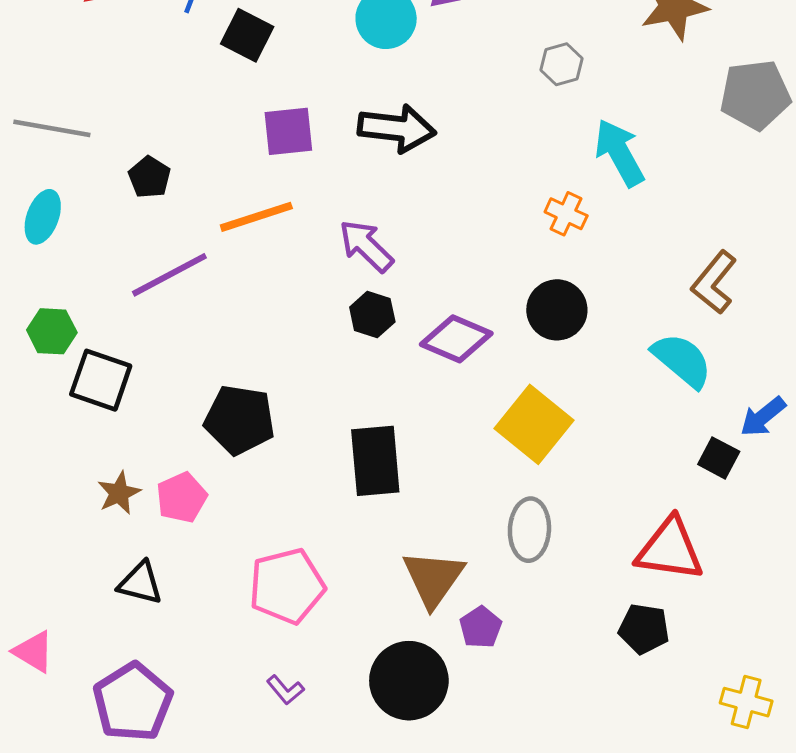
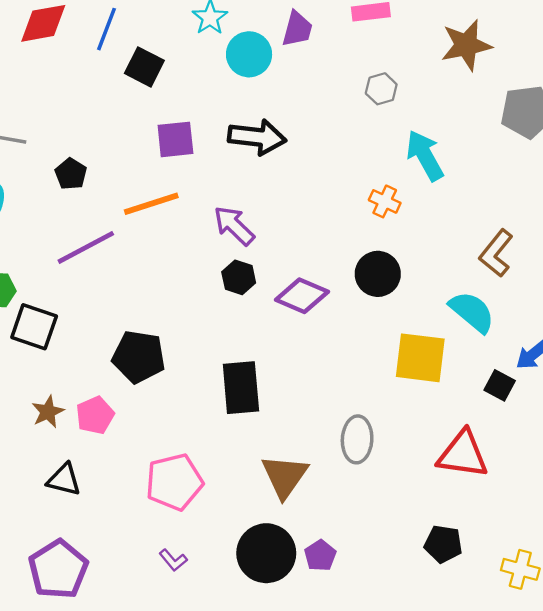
yellow square: (534, 424) -> (420, 358), moved, turned -32
purple pentagon: (481, 627) -> (320, 556), moved
black pentagon: (644, 629) -> (443, 544), moved

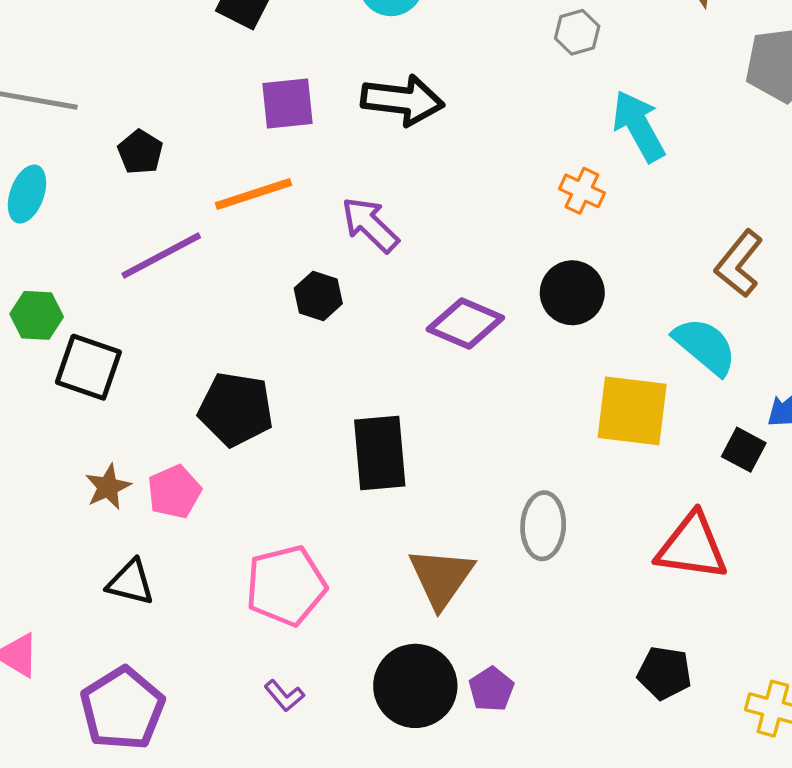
black hexagon: (239, 277) -> (318, 296), moved

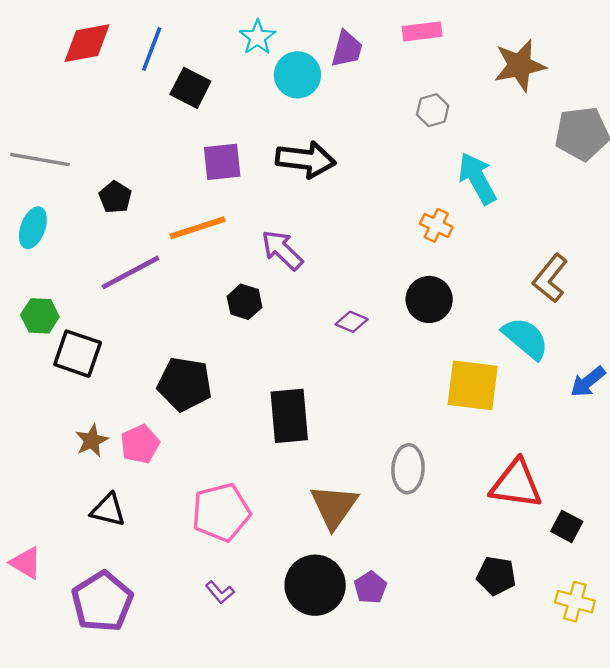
purple diamond: (465, 323) -> (352, 322), size x0.6
black square: (744, 450) -> (567, 526), moved

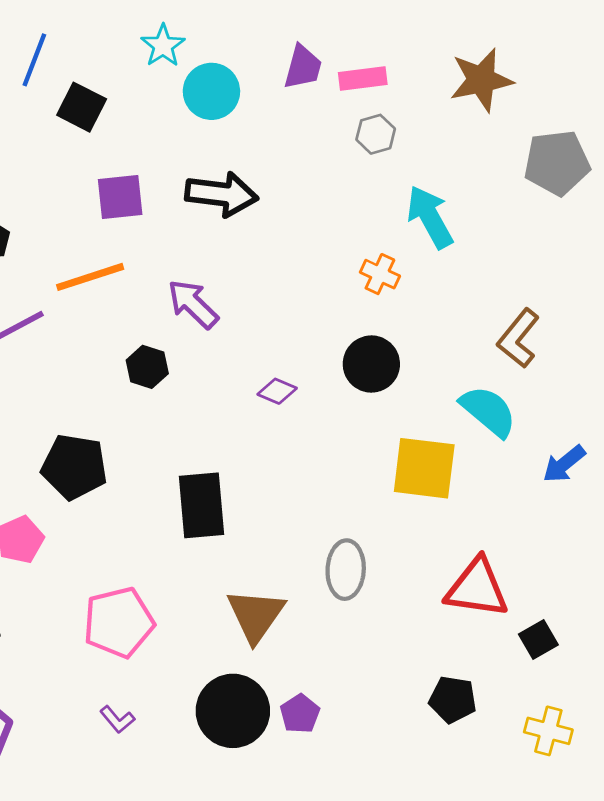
pink rectangle: (422, 31) -> (363, 79), moved
purple trapezoid: (347, 49) -> (303, 67), moved
black square: (567, 526) -> (538, 640), turned 32

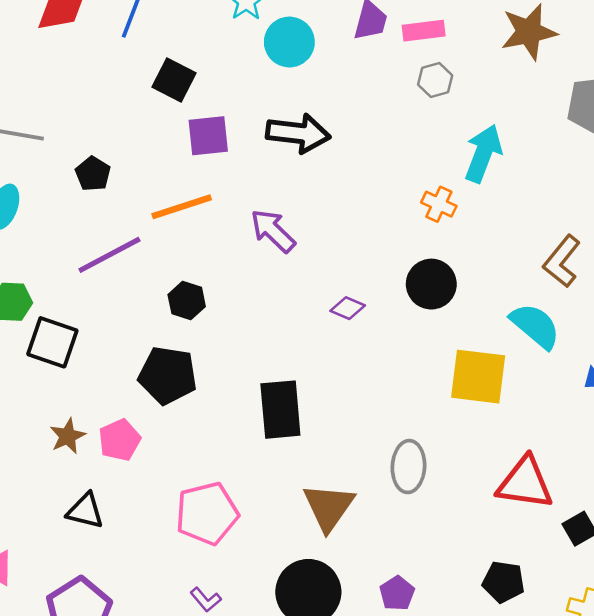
black square: (82, 107) -> (174, 80), moved
cyan arrow: (430, 217) -> (483, 154), turned 50
black hexagon: (147, 367) -> (187, 301), moved
purple pentagon: (300, 714) -> (397, 593), moved

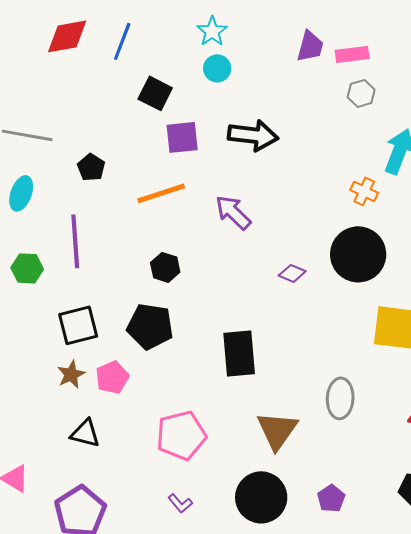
cyan circle: (289, 42) -> (217, 68), moved, size x0.7
purple line: (109, 255) -> (75, 241), moved, turned -66
black circle: (431, 284) -> (358, 254), size x1.4
black square: (52, 342) -> (78, 325), moved, turned -33

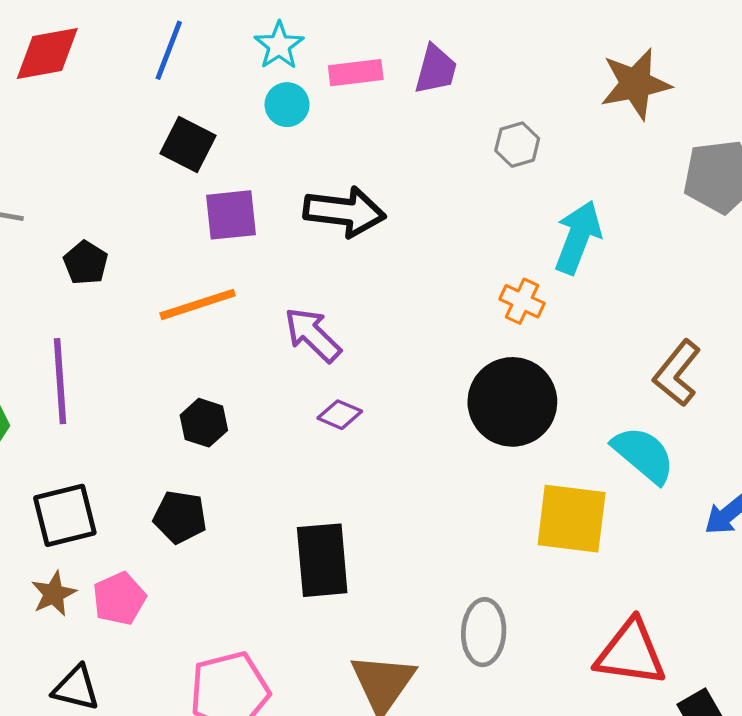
blue line: (122, 41) -> (169, 50), moved
pink rectangle: (352, 54) -> (356, 73), moved
purple diamond: (292, 273) -> (340, 415), moved
black pentagon: (150, 326) -> (180, 517), size x0.7

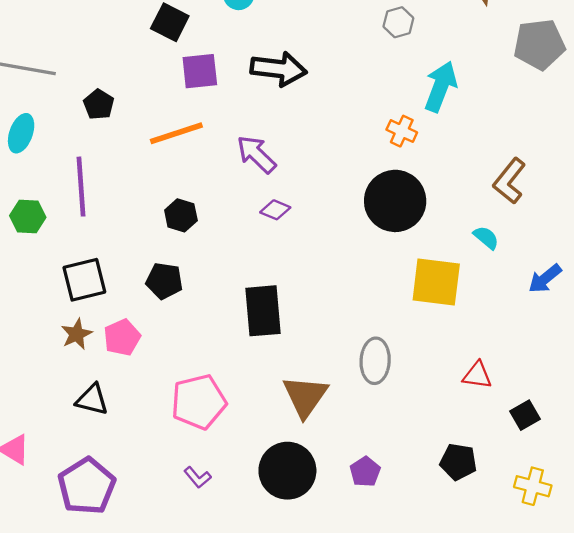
cyan semicircle: (643, 455) -> (486, 238), size x0.6
red triangle: (631, 653) -> (477, 375), size x0.6

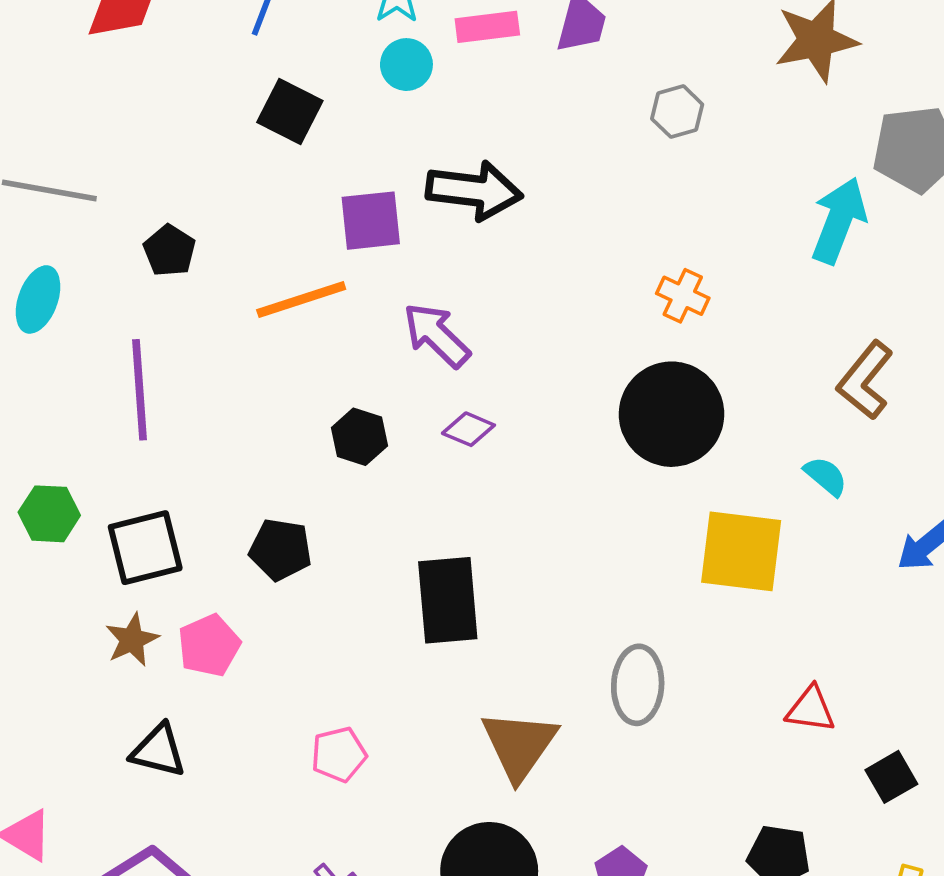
purple square: (200, 71) -> (371, 221), moved
cyan arrow: (441, 87) -> (839, 221), moved
black hexagon: (181, 215) -> (359, 437), moved
green hexagon: (28, 216) -> (49, 514), moved
pink pentagon: (199, 402) -> (339, 754), size x0.6

